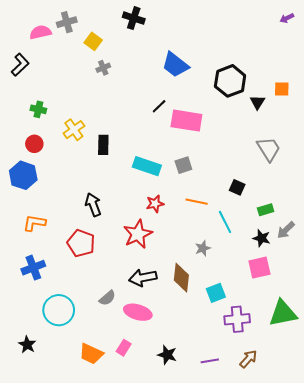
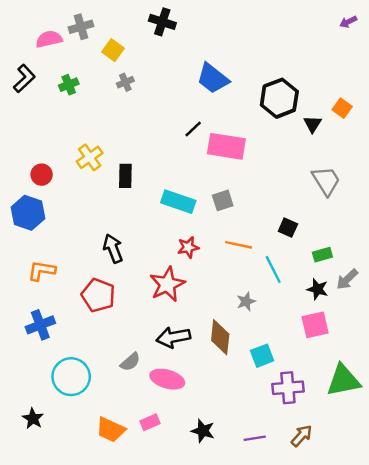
orange square: (282, 89) -> (342, 108), turned 35
green cross: (38, 109) -> (69, 85), moved, turned -35
pink rectangle: (124, 348) -> (150, 422), turned 35

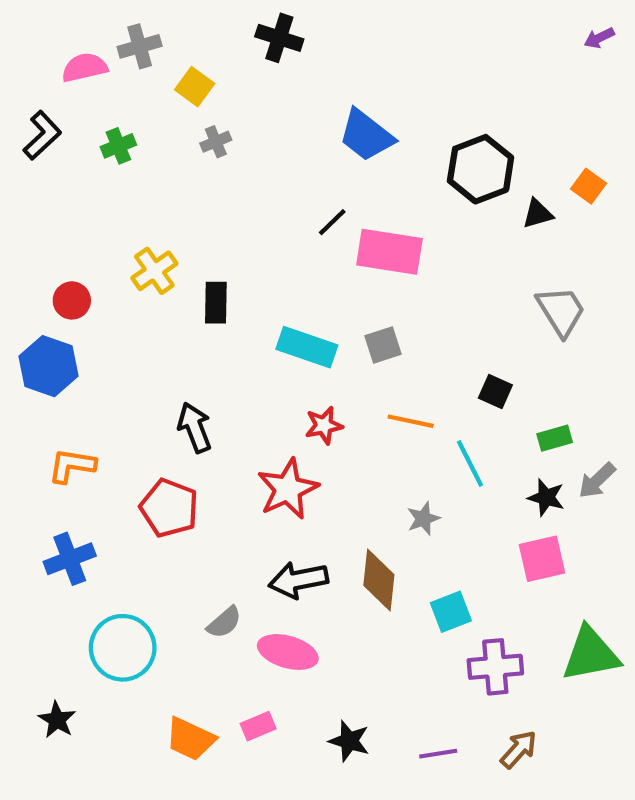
black triangle: (313, 124) -> (538, 214), turned 42

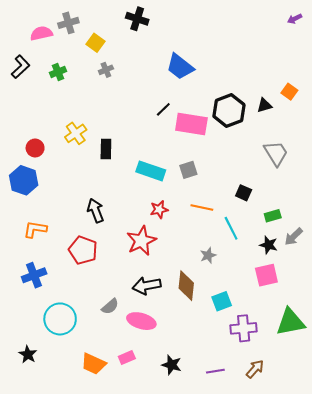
black hexagon: (481, 169) -> (229, 110), moved

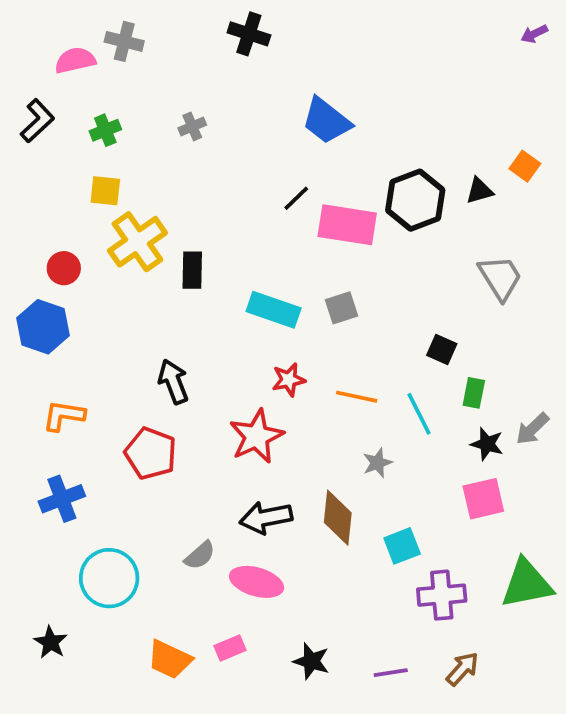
gray cross: (68, 23) -> (124, 41), turned 30
yellow square: (96, 43) -> (105, 191), moved, turned -30
yellow cross: (76, 133) -> (137, 242), size x1.4
orange line: (202, 207) -> (357, 397), moved
green rectangle: (273, 216) -> (474, 393), moved, turned -63

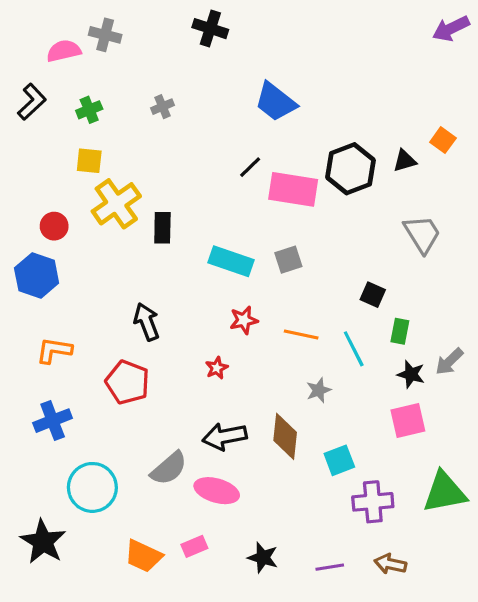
purple arrow: (534, 34) -> (451, 29), size x1.6
red star: (257, 436) -> (217, 368), size x0.5
gray semicircle: (200, 555) -> (169, 468), size x1.4
black star: (51, 642) -> (43, 542), size x1.6
brown arrow: (462, 669) -> (390, 564), turned -120

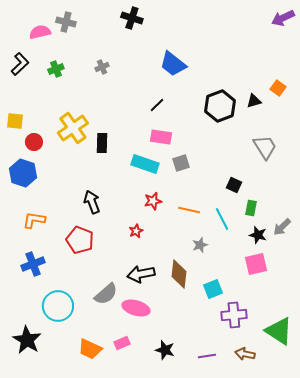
yellow square: (89, 161) -> (15, 121), moved
pink rectangle: (293, 189) -> (161, 137), moved, size x0.7
green triangle: (445, 492) -> (279, 331), moved, turned 44

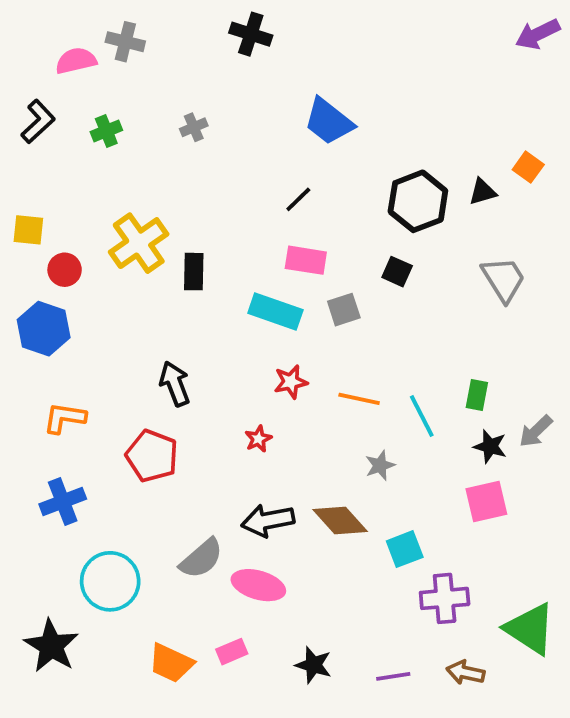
black square: (234, 185) -> (397, 272), moved
brown diamond: (179, 274) -> (340, 521), turned -48

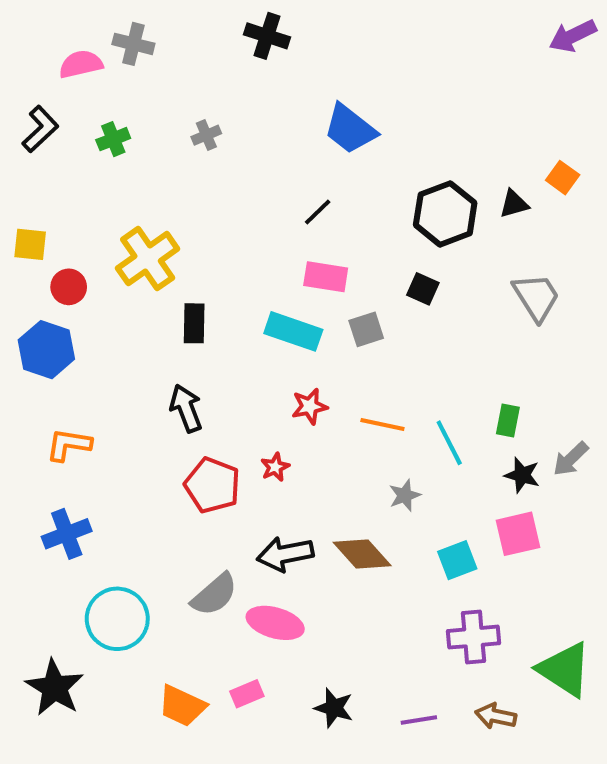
black rectangle: (194, 272) -> (194, 323), moved
red pentagon: (152, 456) -> (212, 485), moved
cyan square: (405, 549) -> (457, 560), moved

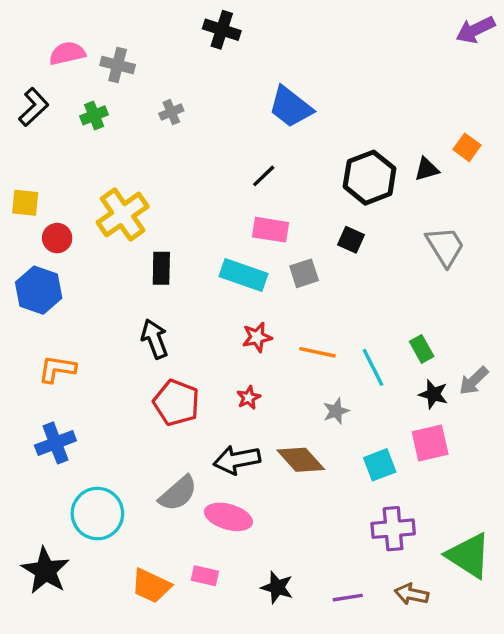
gray cross: (133, 44) -> (118, 65), moved
green rectangle: (508, 420) -> (422, 349), turned -40
red star: (275, 467) -> (249, 398), moved
pink rectangle: (247, 694) -> (205, 576), turned 36

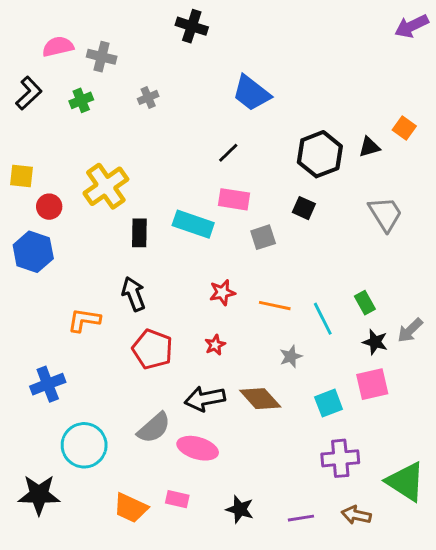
cyan rectangle: (244, 275) -> (193, 224), moved
orange L-shape: (57, 369) -> (84, 320), moved
black star: (45, 571) -> (39, 495), turned -30

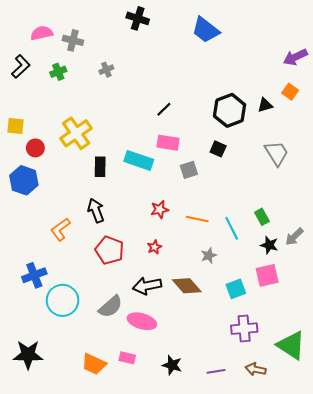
purple arrow: (412, 26) -> (295, 57), moved
blue trapezoid: (251, 93) -> (206, 30), moved
orange L-shape: (84, 320) -> (60, 229), turned -45
cyan circle: (84, 445) -> (63, 300), moved

